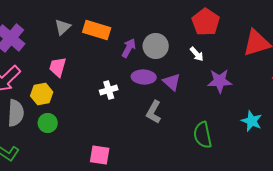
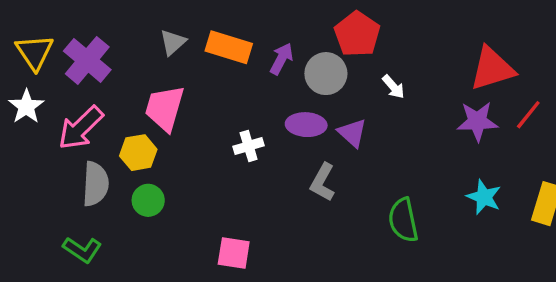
red pentagon: (206, 22) -> (357, 34), moved
purple arrow: (129, 48) -> (281, 59), moved
pink trapezoid: (58, 67) -> (165, 108), size x1.4
purple star: (220, 81) -> (477, 121), moved

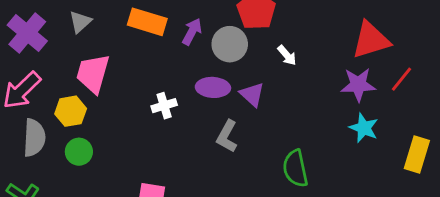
gray triangle: (173, 42) -> (80, 22), moved
cyan star: (484, 197) -> (364, 128), moved

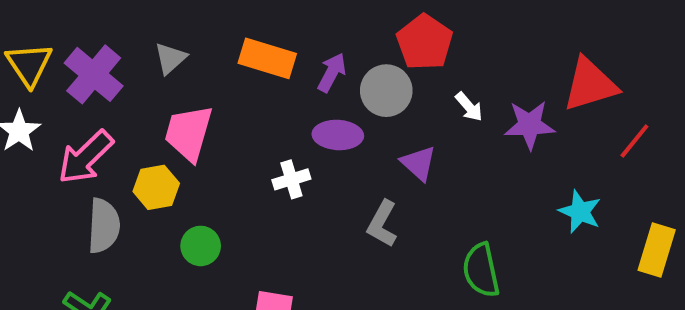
purple star: (358, 85) -> (530, 125), moved
purple ellipse: (213, 87) -> (338, 135), moved
green circle: (79, 152) -> (201, 246), moved

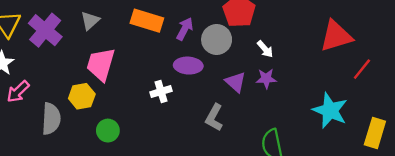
purple star: (530, 125) -> (266, 79), moved, size x0.7
pink arrow: (86, 157) -> (18, 92), moved, size x0.7
cyan star: (580, 212) -> (330, 110), size x1.4

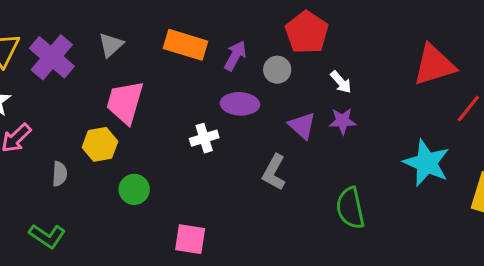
gray circle: (217, 40) -> (277, 70), size x0.7
gray semicircle: (51, 119) -> (60, 174), size x0.6

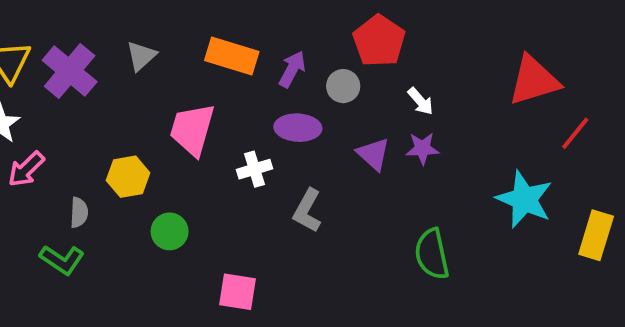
pink trapezoid: (125, 102) -> (192, 129), moved
gray L-shape: (274, 172) -> (307, 211), moved
green L-shape: (47, 236) -> (62, 260), moved

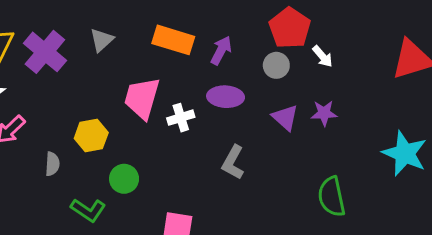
gray circle: (343, 86) -> (276, 65), moved
white arrow: (421, 101) -> (323, 56), moved
white cross: (254, 169) -> (181, 118), moved
green L-shape: (62, 260) -> (88, 210), moved

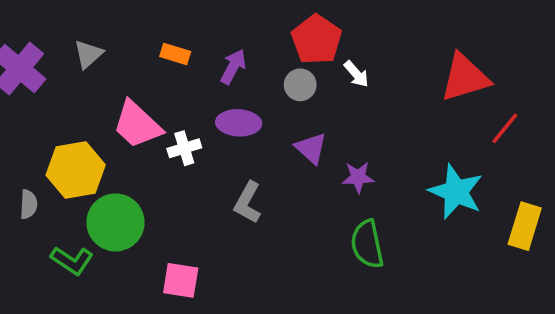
orange rectangle: (173, 40) -> (175, 54), size x0.6
pink trapezoid: (142, 98) -> (137, 125), turned -63
purple star: (324, 113) -> (358, 177), moved
yellow hexagon: (91, 135) -> (76, 170), size x1.4
green circle: (124, 179) -> (115, 222), size x1.6

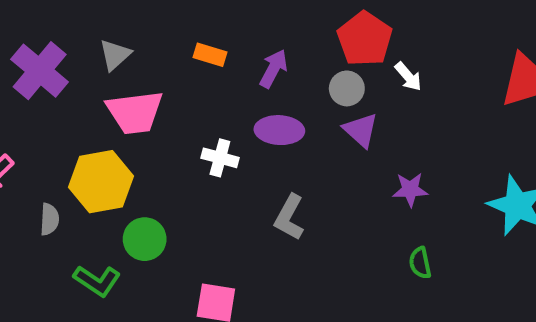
pink trapezoid: (137, 125) -> (135, 112), moved, turned -50
white cross: (184, 148) -> (220, 158), turned 32
purple triangle: (311, 148) -> (361, 130), moved
green circle: (115, 222) -> (145, 239), size x0.7
green semicircle: (367, 244) -> (420, 263), size x0.6

